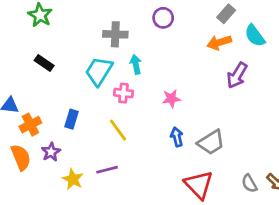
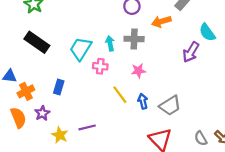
gray cross: (115, 34) -> (134, 39), moved
cyan semicircle: (255, 36) -> (207, 32), moved
orange arrow: (219, 42) -> (161, 21), moved
black rectangle: (44, 63) -> (37, 42), size x1.6
yellow line: (118, 130) -> (120, 95), moved

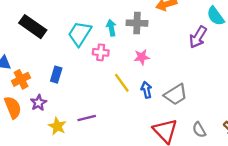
gray semicircle: (201, 138) -> (199, 130), moved

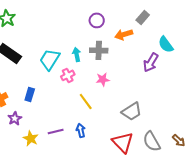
pink cross: (101, 52) -> (68, 75), turned -32
blue arrow: (146, 90) -> (81, 130), moved
gray semicircle: (199, 130) -> (152, 141), size x1.5

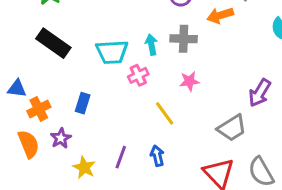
cyan trapezoid: (50, 59) -> (112, 52), turned -125
purple arrow: (151, 62) -> (260, 93), moved
purple line: (56, 131) -> (121, 157), turned -56

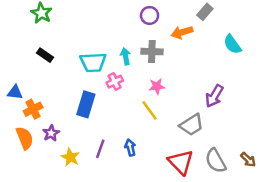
black rectangle: (53, 43) -> (45, 55), size x0.6
blue rectangle: (83, 103) -> (86, 104), moved, size x1.5
yellow line: (165, 113) -> (150, 110), moved

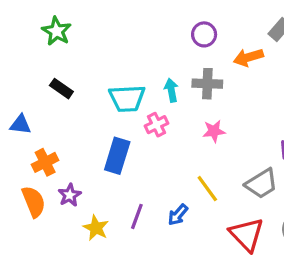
blue triangle: (15, 92) -> (20, 125), moved
yellow line: (150, 110) -> (207, 189), moved
blue arrow: (130, 148) -> (178, 215), turned -126

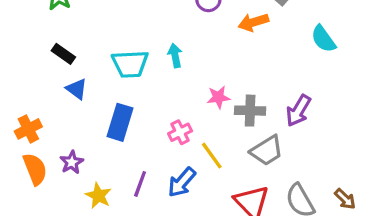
gray cross: (207, 84) -> (250, 111), moved
blue triangle: (20, 125) -> (77, 89), moved, turned 30
pink cross: (157, 125) -> (180, 132), moved
orange cross: (45, 162) -> (28, 129), moved
blue arrow: (178, 215) -> (182, 182), size x1.4

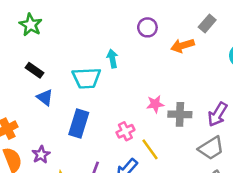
cyan arrow: (175, 56) -> (112, 59), moved
gray trapezoid: (267, 151) -> (211, 148), moved

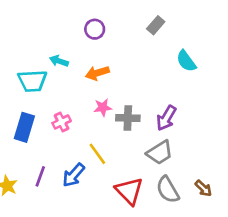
orange arrow: (182, 46) -> (97, 73), moved
cyan arrow: (112, 59) -> (59, 61), turned -60
pink cross: (125, 131) -> (62, 122), moved

